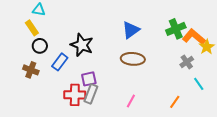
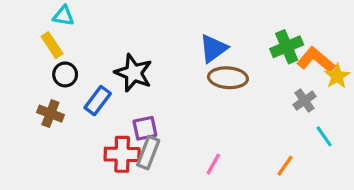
brown ellipse: (133, 59) -> (228, 78), moved

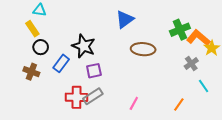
blue triangle: (213, 48) -> (125, 19), moved
purple square: (145, 128) -> (94, 71), moved
gray rectangle: (148, 153) -> (93, 96), turned 36

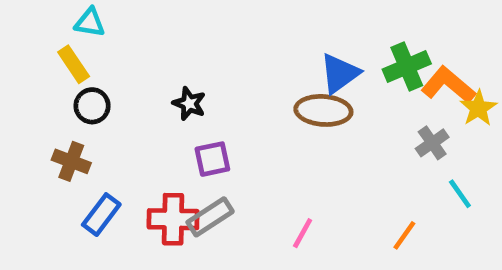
blue triangle: (125, 19) -> (340, 73), moved
black star: (84, 46) -> (189, 104), size x0.6
blue rectangle: (61, 63) -> (101, 215), moved

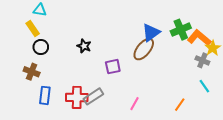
brown ellipse: (323, 110) -> (144, 49), turned -55
gray cross: (432, 143) -> (202, 60), moved, turned -32
purple square: (212, 159) -> (113, 67), moved
blue rectangle: (101, 215) -> (45, 95), turned -30

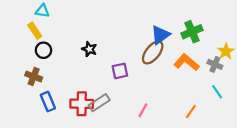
orange L-shape: (199, 38) -> (187, 62), moved
blue rectangle: (45, 95) -> (48, 102), turned -30

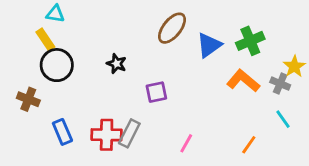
black circle: (43, 50) -> (57, 65), size x1.5
brown ellipse: (153, 52) -> (172, 28), moved
brown cross: (34, 76) -> (28, 99), moved
gray rectangle: (99, 103) -> (129, 133), turned -30

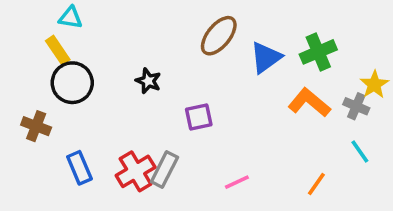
red cross: (107, 135) -> (136, 171), turned -32
pink line: (186, 143) -> (237, 182), turned 36

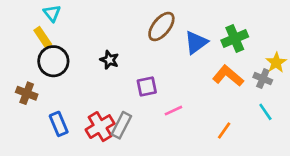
cyan triangle: (70, 18) -> (52, 13), turned 42
pink line: (237, 182) -> (173, 111), moved
orange line: (316, 184) -> (224, 131), moved

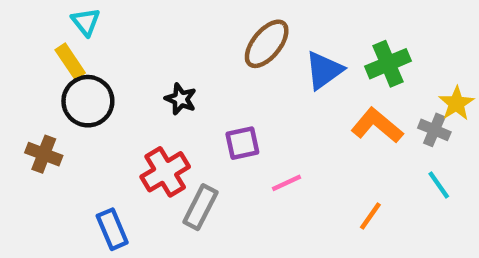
blue rectangle: (59, 124) -> (112, 229), moved
red cross: (100, 127) -> (165, 172), moved

